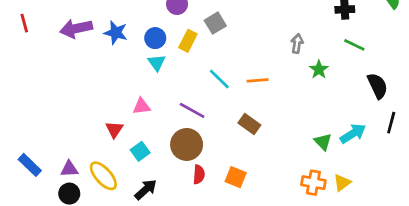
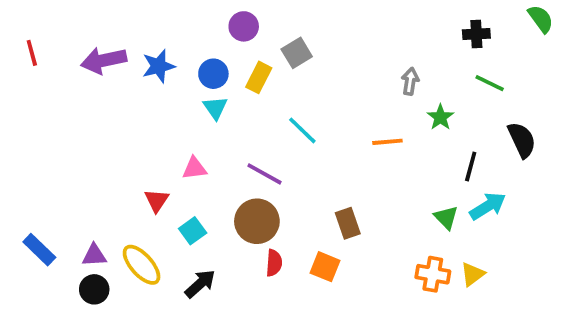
blue star: (116, 33) -> (159, 66), turned -30
orange line: (258, 80) -> (387, 142), moved
black line: (391, 123) -> (471, 166), moved
brown rectangle: (249, 124) -> (348, 223), moved, turned 35

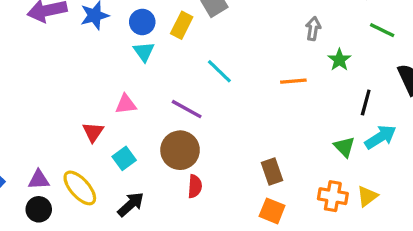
brown rectangle: (348, 223) -> (272, 172), moved
orange square: (325, 267) -> (272, 211), moved

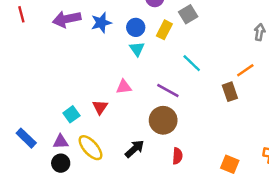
orange line: (293, 81) -> (245, 70), turned -30
cyan square: (124, 158) -> (71, 114), moved
brown rectangle: (272, 172) -> (230, 92), moved
red semicircle: (195, 186) -> (177, 156), moved
black arrow: (131, 204) -> (135, 149), moved

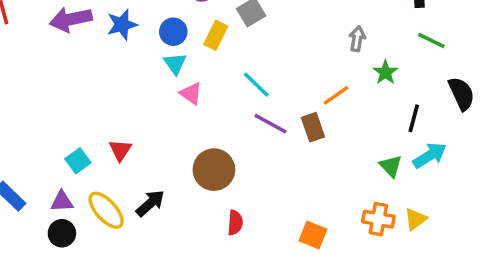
pink triangle: (124, 87) -> (191, 94), moved, turned 42
purple line: (168, 90) -> (271, 124), moved
black arrow: (135, 149) -> (150, 203), moved

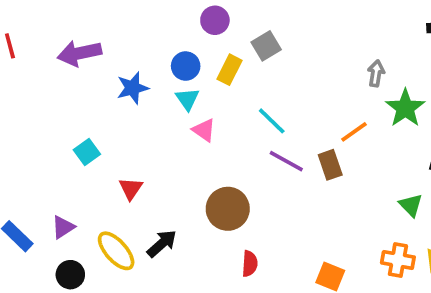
blue star: (122, 25) -> (133, 88), moved
green star: (385, 72) -> (405, 108), size x1.5
cyan square: (78, 161) -> (87, 152), moved
purple triangle: (62, 201) -> (63, 227), moved, turned -30

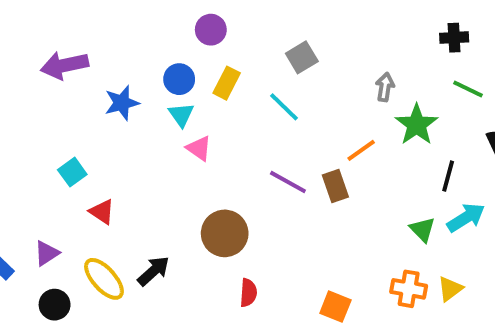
gray square: (266, 46) -> (302, 57), moved
cyan line: (272, 121) -> (284, 107), moved
red triangle: (131, 189) -> (102, 212), moved, turned -30

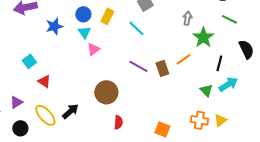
pink triangle: (199, 148) -> (93, 49), turned 48
orange line: (361, 150) -> (183, 59), moved

